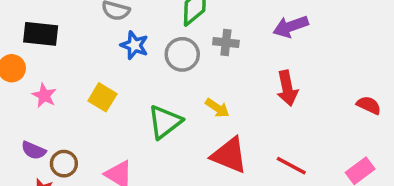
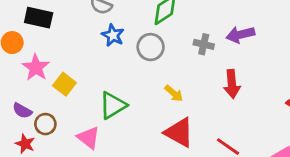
gray cross: (226, 42) -> (204, 44), moved
pink star: (44, 95) -> (36, 67), size x1.4
yellow square: (102, 97) -> (64, 84), moved
green triangle: (165, 122) -> (113, 105), moved

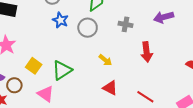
purple arrow: (240, 35) -> (164, 17), moved
yellow square: (64, 84) -> (34, 66), moved
red triangle: (179, 132) -> (110, 88), size x0.7

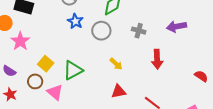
brown circle: (14, 85) -> (35, 81), moved
red triangle: (110, 88) -> (119, 91), turned -42

